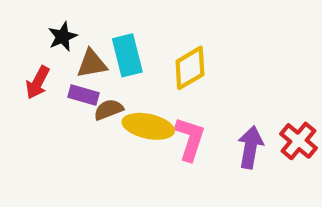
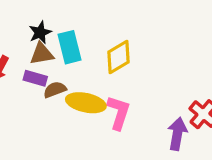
black star: (63, 37) -> (40, 33), moved
purple arrow: (250, 147) -> (177, 134), moved

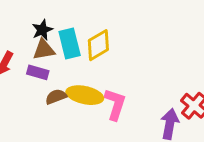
yellow diamond: (119, 57) -> (98, 45), moved
brown semicircle: (55, 90) -> (56, 97), moved

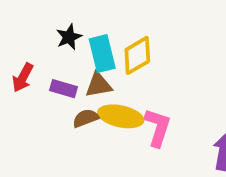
brown triangle: (44, 50) -> (99, 85), moved

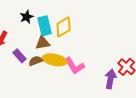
purple rectangle: (63, 89) -> (20, 56), moved, turned 32
pink L-shape: (158, 127) -> (75, 66), turned 130

